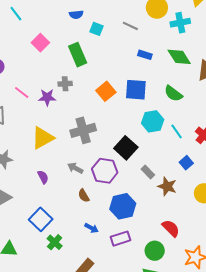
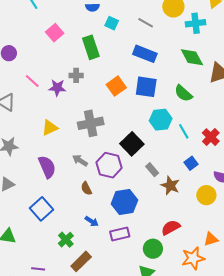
blue rectangle: (145, 55) -> (145, 54), moved, size x1.6
yellow triangle: (43, 138) -> (50, 128), size x0.7
purple semicircle: (43, 177) -> (47, 167), size x1.6
red semicircle: (171, 228) -> (171, 228), turned -78
green cross: (55, 242) -> (66, 240), moved

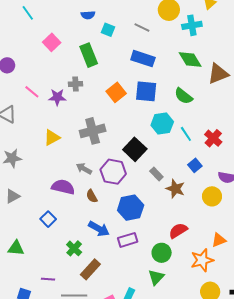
purple semicircle: (47, 167) -> (63, 187), moved, turned -50
blue square: (42, 209) -> (48, 219), size x0.7
blue arrow: (92, 221) -> (99, 229), size x1.5

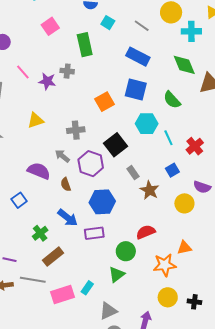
orange square: (116, 92) -> (105, 102), moved
gray cross: (93, 131) -> (76, 130), moved, size x0.7

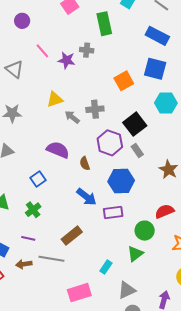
gray arrow: (62, 156) -> (72, 117), moved
gray rectangle: (133, 173) -> (137, 150), moved
green cross: (40, 233) -> (33, 210), moved
pink rectangle: (63, 295) -> (79, 293), moved

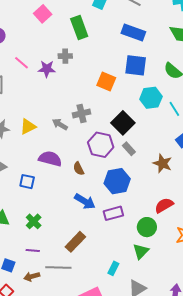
orange square: (124, 81) -> (106, 82), turned -30
yellow triangle: (55, 99) -> (28, 127), moved
blue square: (38, 179) -> (27, 182), moved, turned -35

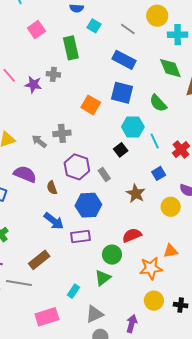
black square: (123, 123) -> (121, 150), moved, size x0.6

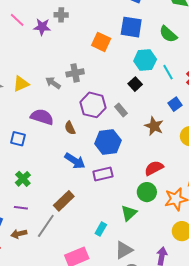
green circle: (112, 255) -> (147, 192), moved
gray line: (19, 283) -> (46, 226), turned -60

